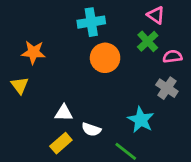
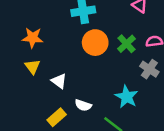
green cross: (148, 41) -> (127, 44), moved
yellow triangle: (20, 85) -> (33, 67), moved
white triangle: (64, 113) -> (59, 81), moved, turned 35

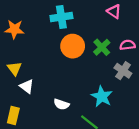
orange star: (33, 38) -> (14, 29), moved
white triangle: (59, 81) -> (27, 86), moved
yellow rectangle: (57, 117) -> (13, 115), moved, turned -36

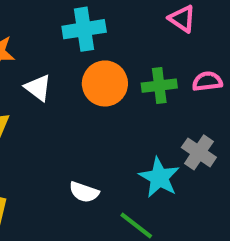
green cross: (102, 47) -> (159, 86), turned 36
gray cross: (123, 71) -> (199, 152), moved
white triangle: (27, 86) -> (38, 88), moved

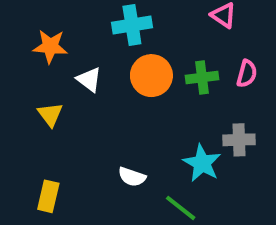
pink semicircle: (207, 81) -> (247, 74), turned 112
gray cross: (199, 152) -> (239, 140), turned -36

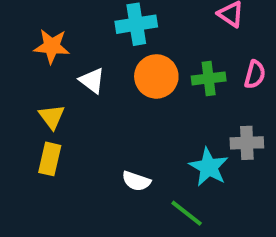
yellow rectangle: (48, 196) -> (50, 159), moved

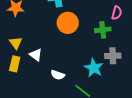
pink semicircle: (255, 74) -> (117, 13), moved
green cross: (209, 78) -> (103, 30), moved
white triangle: (92, 80) -> (36, 55), moved

